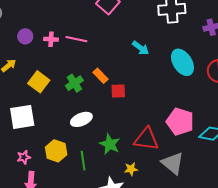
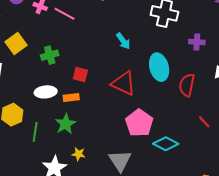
orange rectangle: (101, 76) -> (71, 97), moved, turned -70
red square: (118, 91) -> (80, 74), moved
red triangle: (146, 139) -> (124, 83), moved

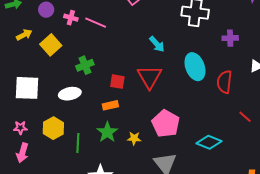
yellow square: (16, 43) -> (51, 45), moved
red triangle: (124, 83) -> (150, 77), moved, turned 40
white ellipse: (46, 92) -> (70, 94), moved
pink pentagon: (139, 123) -> (166, 124), moved
yellow star: (79, 154) -> (134, 138), moved

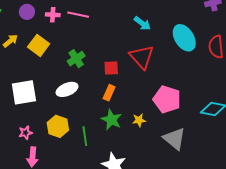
orange rectangle: (110, 105) -> (109, 93), turned -42

